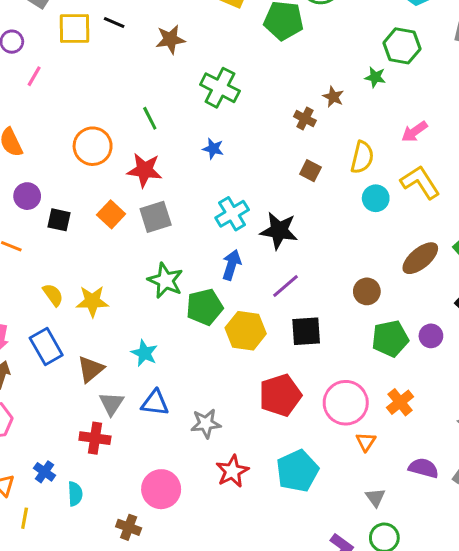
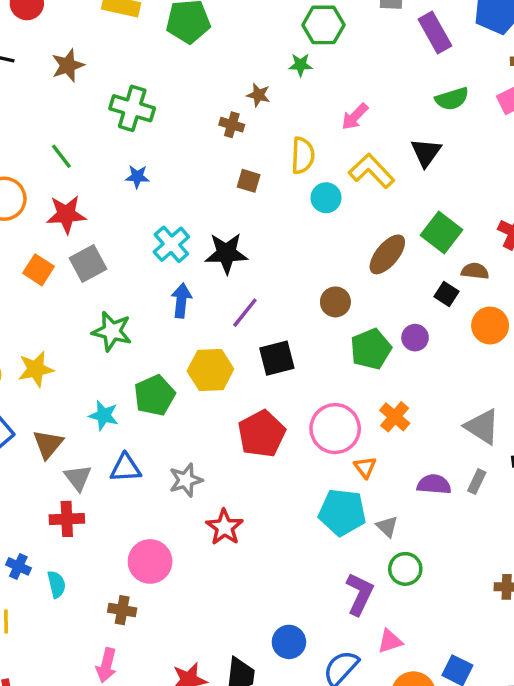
green pentagon: (205, 307) -> (155, 395), moved
cyan pentagon: (297, 471) -> (342, 512), moved, turned -30

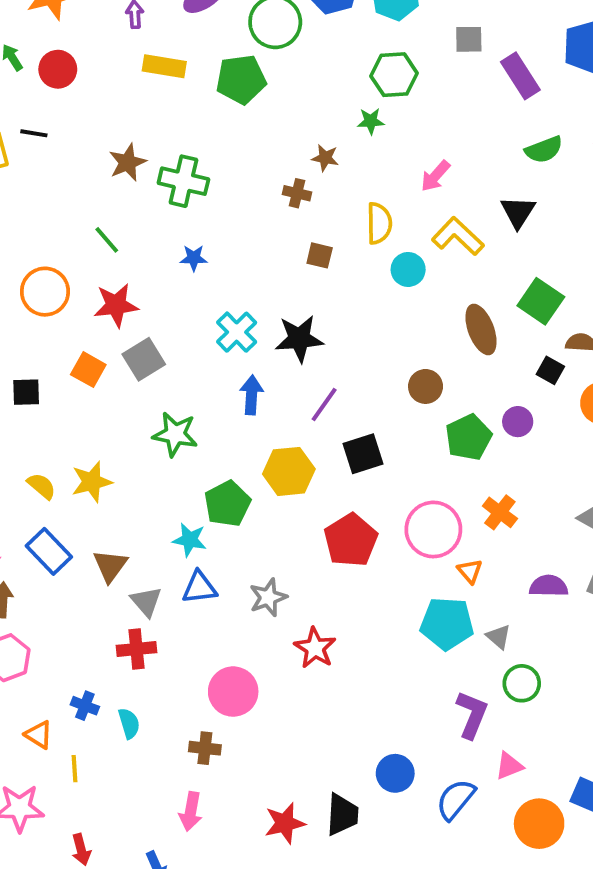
brown star: (68, 65) -> (128, 162), moved
brown ellipse: (387, 254) -> (481, 329), turned -57
cyan star: (104, 415) -> (190, 540), moved

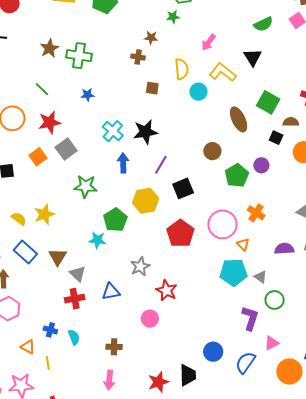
orange square: (88, 370) -> (38, 157), turned 30
blue triangle: (199, 588) -> (111, 292), moved
pink circle: (233, 692) -> (150, 319), moved, size x0.7

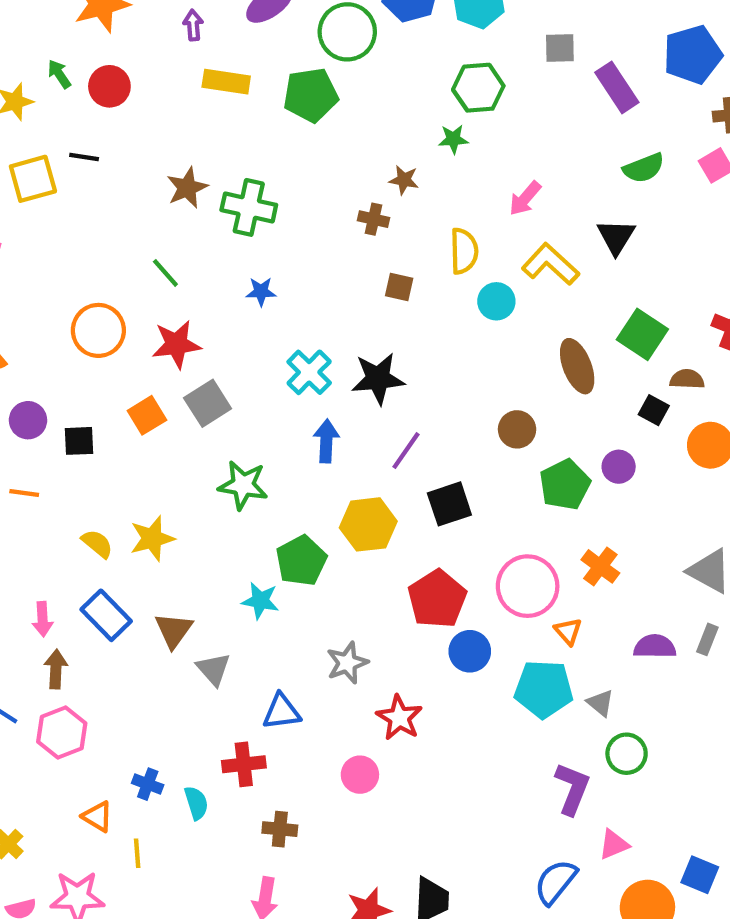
red cross: (75, 299) -> (244, 764), moved
blue circle: (213, 352) -> (470, 651), moved

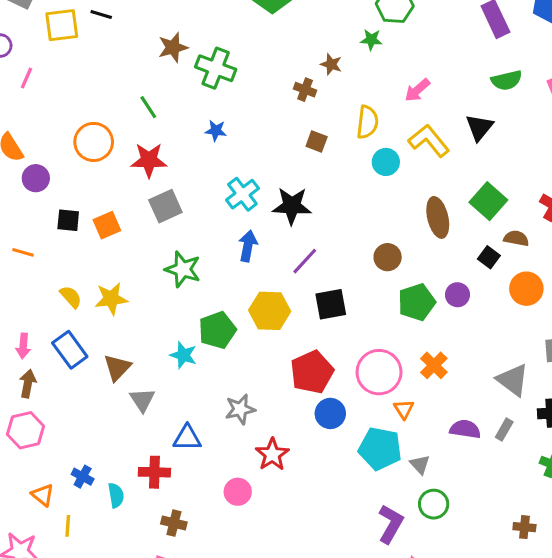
orange square: (147, 415) -> (107, 225), moved
purple circle: (28, 420) -> (36, 178), moved

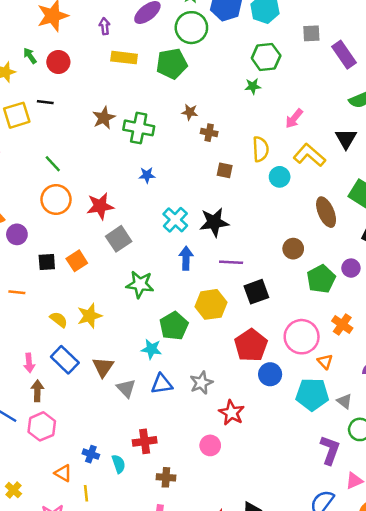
brown star: (331, 64) -> (190, 112), moved
green line: (148, 107) -> (53, 164), moved
purple line: (305, 261) -> (231, 262), turned 60
blue triangle: (187, 438) -> (162, 384), moved

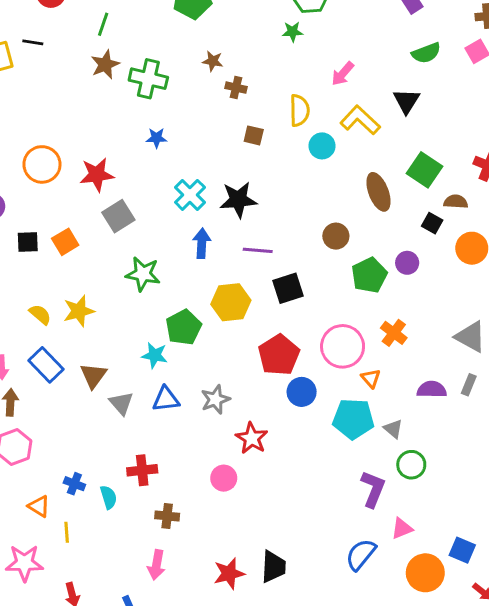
green line: (53, 164) -> (103, 24), moved, turned 60

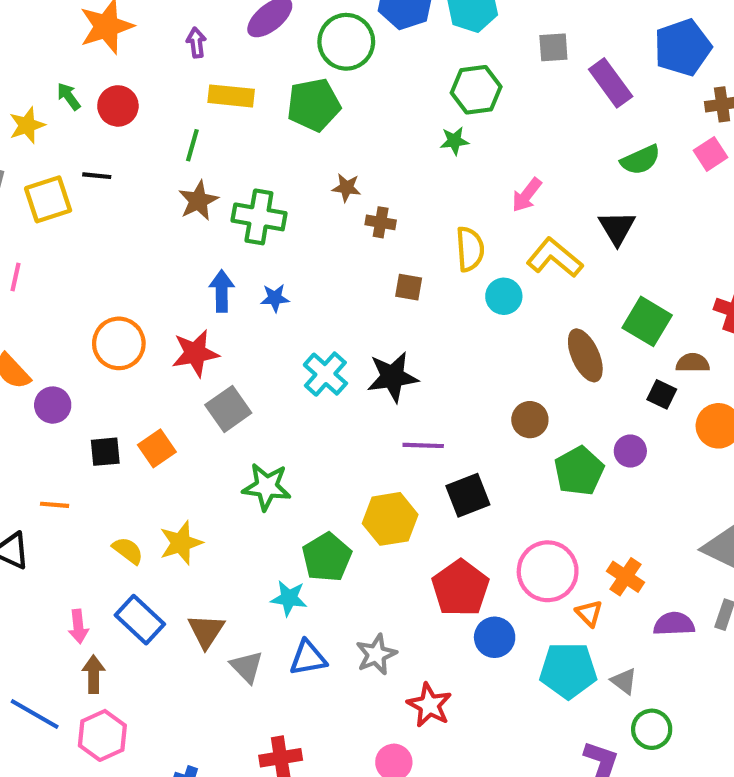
blue arrow: (202, 243) -> (222, 291), moved
orange cross: (394, 333) -> (626, 577), moved

